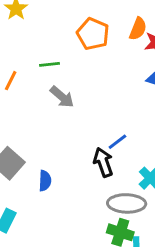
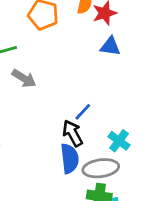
blue semicircle: (45, 181) -> (70, 158), moved, size x1.5

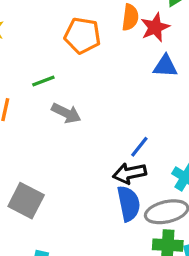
black arrow: (73, 133) -> (130, 173), turned -68

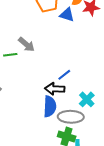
blue triangle: (165, 66) -> (67, 15), moved
green line: (43, 81) -> (10, 55), moved

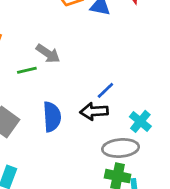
blue semicircle: (50, 106) -> (52, 117), moved

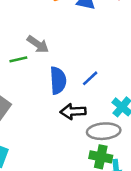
black arrow: (94, 111) -> (73, 112), moved
blue semicircle: (52, 117) -> (58, 80), moved

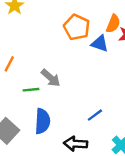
blue semicircle: (58, 80) -> (42, 121), moved

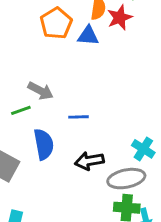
orange pentagon: (77, 27) -> (56, 23), turned 30
blue line: (95, 115) -> (78, 117), moved, turned 49

